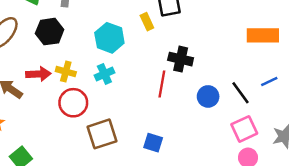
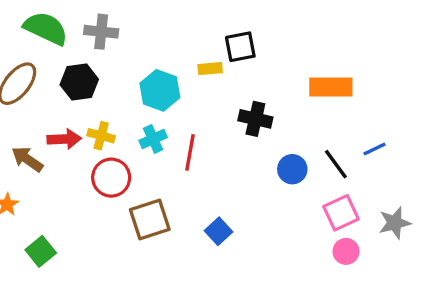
yellow rectangle: (147, 22) -> (210, 69), turned -70
orange rectangle: (263, 35) -> (331, 87), moved
red line: (162, 84) -> (190, 152), moved
blue square: (153, 143) -> (219, 231), turned 30

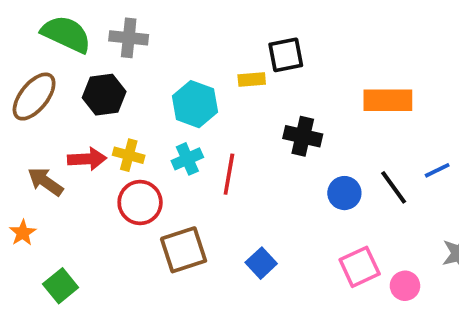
pink square: (341, 213) -> (360, 267), moved

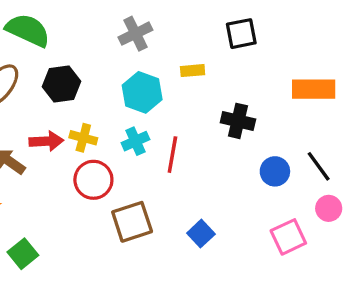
gray cross: (129, 38) -> (135, 34), moved, turned -32
black square: (286, 55) -> (241, 34), moved
pink circle: (405, 286) -> (329, 208), moved

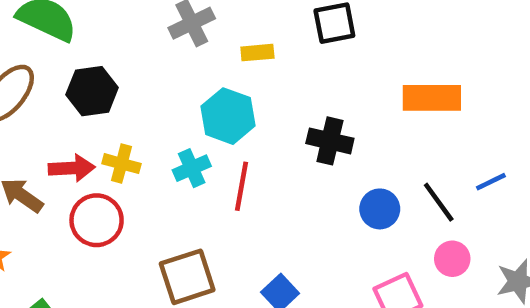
yellow rectangle: (193, 71) -> (257, 53), moved
cyan hexagon: (142, 92) -> (228, 116), moved
red circle: (93, 180) -> (97, 220), moved

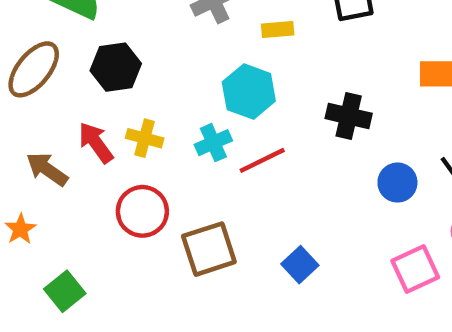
red arrow: (72, 168) -> (96, 143), turned -123
red line: (242, 186) -> (262, 160), turned 54
red circle: (97, 220) -> (142, 211), moved

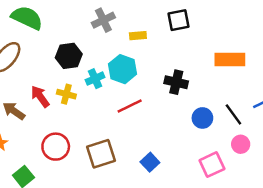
black hexagon: (116, 67) -> (69, 56), moved
cyan cross: (213, 143) -> (95, 79), moved
red circle: (142, 211) -> (56, 147), moved

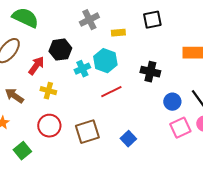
yellow cross: (66, 94) -> (48, 91), moved
red arrow: (40, 96) -> (36, 66), moved, turned 72
pink square: (212, 165) -> (180, 128), moved

